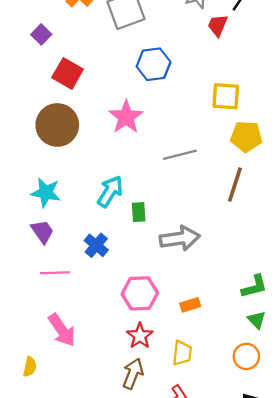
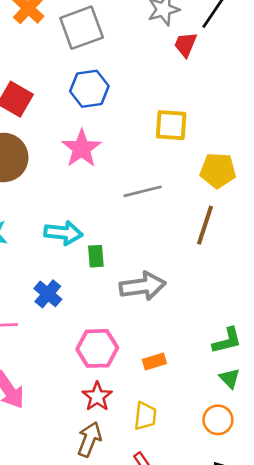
blue hexagon: (154, 64) -> (89, 89), moved
yellow square: (226, 96) -> (171, 125), moved
cyan arrow: (110, 191) -> (63, 233), turned 64

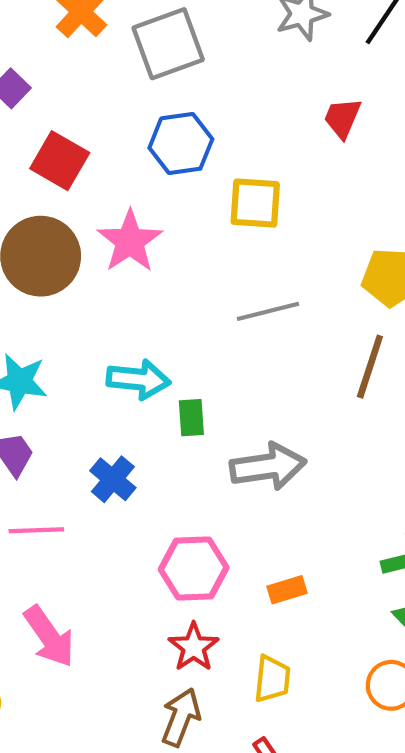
red trapezoid: (185, 45) -> (342, 118), moved
yellow square: (171, 125) -> (255, 203), moved
pink star: (82, 148) -> (130, 241), moved

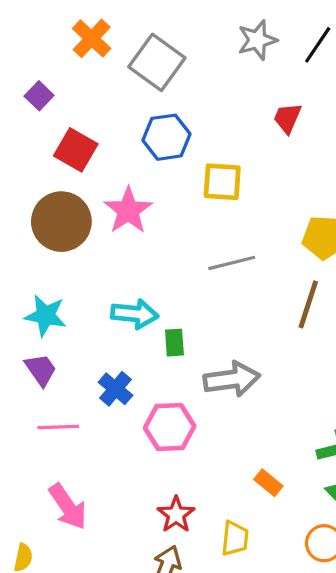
gray square: (168, 44) -> (157, 62), turned -34
pink hexagon: (194, 568) -> (170, 427), moved
orange rectangle: (287, 590) -> (268, 483), moved, turned 56

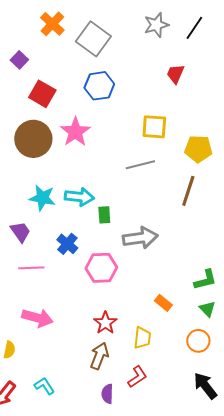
yellow square: (222, 182) -> (154, 127), moved
cyan star: (45, 316) -> (42, 198), moved
pink arrow: (68, 507) -> (37, 318), turned -40

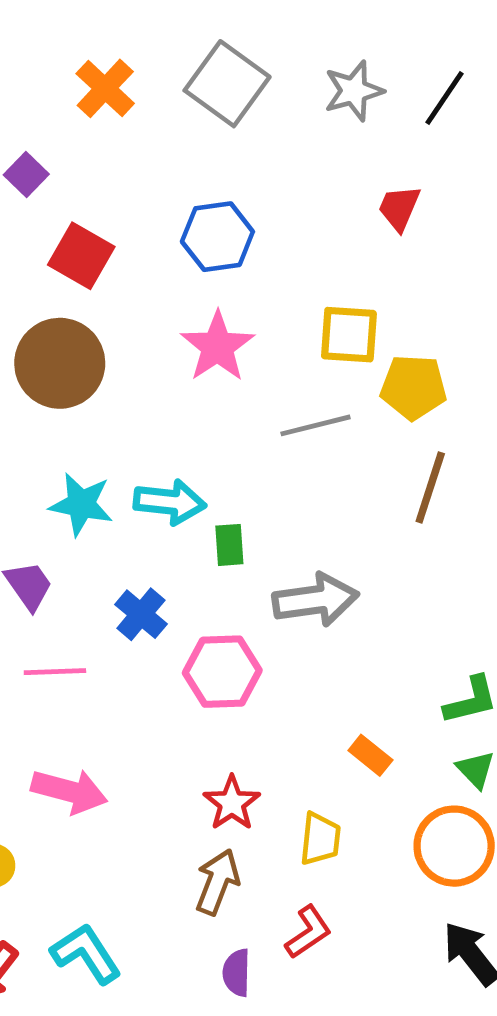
gray square: (93, 39) -> (227, 84), moved
pink star: (75, 132) -> (217, 347), moved
yellow pentagon: (198, 149) -> (413, 387), moved
orange circle: (198, 341) -> (454, 846), size x1.4
cyan L-shape: (44, 386) -> (86, 954), size x1.4

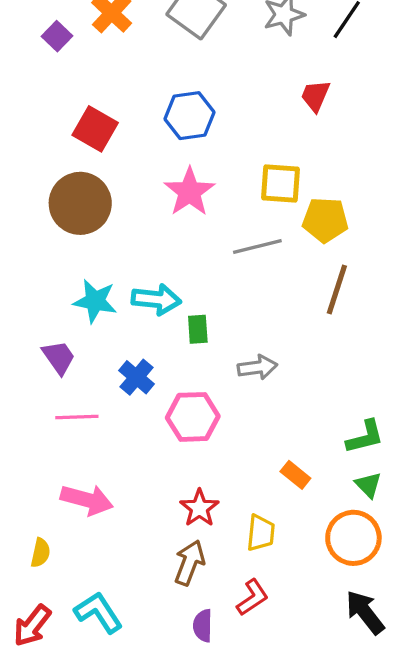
purple square: (26, 174) -> (57, 36), moved
gray arrow: (315, 600) -> (257, 367), size x0.7

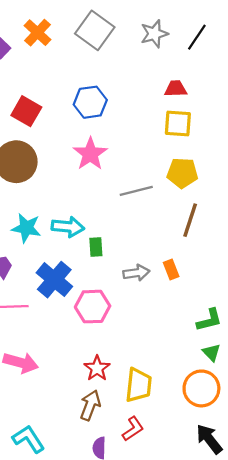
red trapezoid: (315, 96) -> (176, 89), turned 65
yellow square: (281, 183) -> (178, 124), moved
blue cross: (136, 377) -> (54, 280), size x1.5
orange rectangle: (295, 475) -> (171, 269), moved, turned 30
yellow trapezoid: (261, 533) -> (139, 385), size x1.4

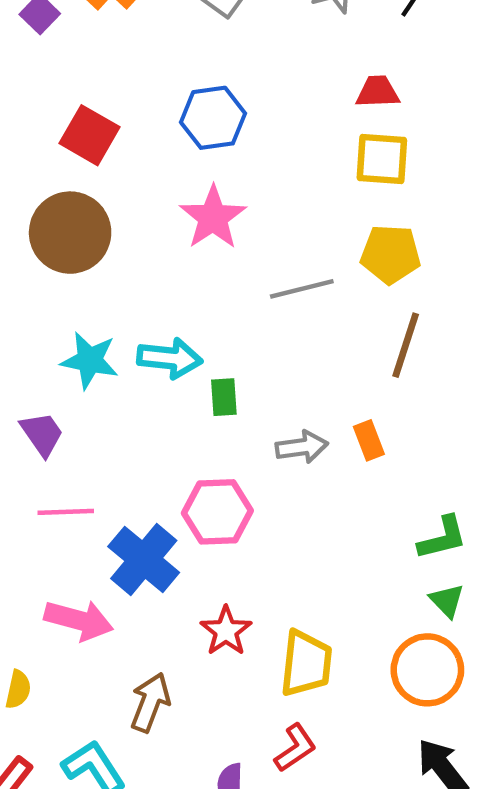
blue cross: (54, 280) -> (144, 560), moved
brown arrow: (90, 405) -> (150, 702), moved

